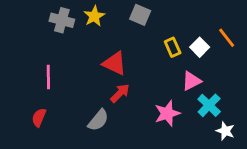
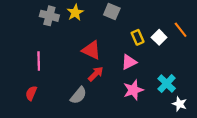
pink triangle: (192, 81) -> (129, 62), moved

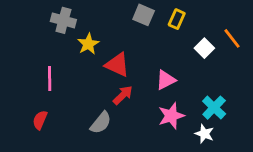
yellow star: (75, 13) -> (88, 44), moved
yellow rectangle: (138, 37) -> (177, 19), moved, turned 48
white star: (180, 104) -> (204, 134), moved

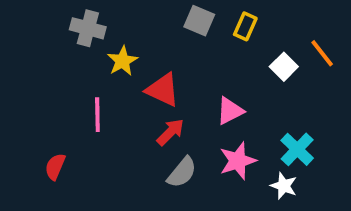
pink line: (50, 79) -> (97, 115), moved
gray semicircle: (101, 123) -> (182, 172), moved

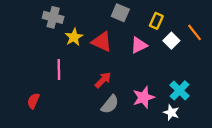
yellow rectangle: (245, 26) -> (156, 21), moved
red triangle: (163, 90) -> (102, 42), moved
pink triangle: (230, 111) -> (139, 45), moved

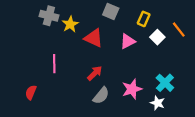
yellow star: (74, 37) -> (70, 24), moved

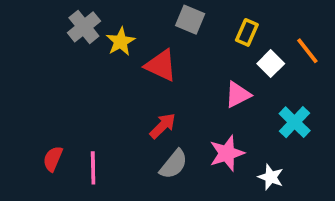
gray cross: (49, 16) -> (84, 27), turned 36
pink triangle: (128, 41) -> (238, 95), moved
pink line: (54, 64) -> (93, 168), moved
cyan cross: (165, 83) -> (295, 122), moved

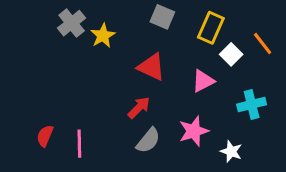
yellow rectangle: (247, 32) -> (211, 28), size x1.4
red triangle: (161, 65) -> (151, 67), moved
cyan cross: (295, 122) -> (252, 104), turned 32

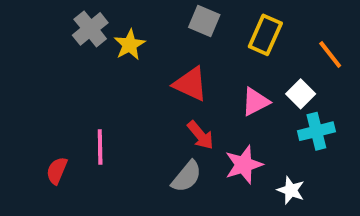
white square: (231, 54) -> (301, 94), moved
red arrow: (139, 108) -> (200, 135), moved, turned 95
pink line: (79, 144) -> (100, 147), moved

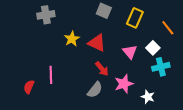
gray cross: (90, 29) -> (46, 15), turned 30
yellow star: (130, 45) -> (72, 39), moved
pink triangle: (255, 102) -> (130, 52), turned -42

